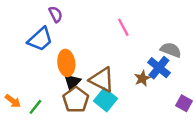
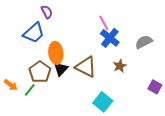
gray semicircle: (171, 50) -> (144, 42), turned -48
blue cross: (159, 68) -> (110, 38), moved
brown pentagon: (76, 100) -> (40, 72), moved
cyan square: (105, 100) -> (103, 102), moved

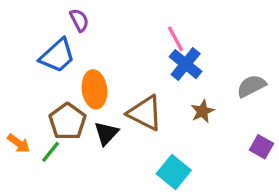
gray semicircle: (144, 42) -> (251, 86), moved
black triangle: (61, 69) -> (106, 133), moved

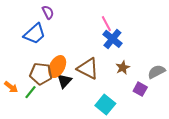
gray semicircle: (251, 86) -> (157, 72), moved
orange ellipse: (94, 89) -> (57, 67), moved, turned 35
brown pentagon: (67, 121) -> (41, 74), turned -30
purple square: (261, 147) -> (140, 89), moved

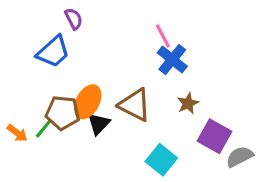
gray semicircle: (157, 72) -> (240, 157), moved
purple square: (140, 89) -> (215, 136), size x1.5
green line: (31, 92) -> (44, 128), moved

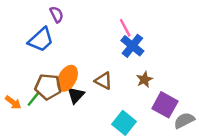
brown triangle: (135, 105) -> (103, 81), size x0.7

